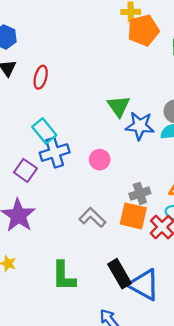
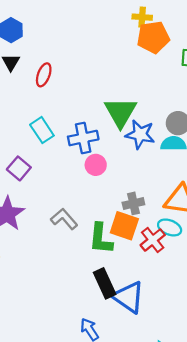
green triangle: (119, 106) -> (120, 112), size x1.4
blue cross: (55, 153) -> (83, 138), moved
gray L-shape: (92, 217) -> (64, 219), moved
green L-shape: (64, 276) -> (101, 239), moved

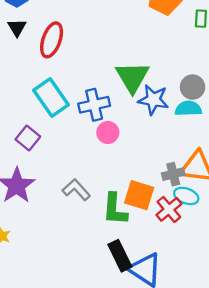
red ellipse: (44, 75) -> (52, 40), size x1.4
cyan rectangle: (42, 130) -> (51, 97), size x1.4
gray cross: (133, 203) -> (173, 174), moved

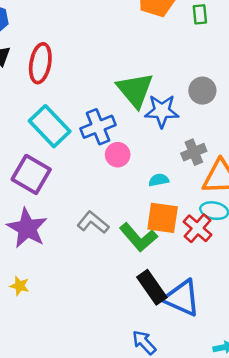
cyan semicircle: (188, 109) -> (159, 180), moved, size x0.7
purple square: (28, 138) -> (31, 174), size x1.4
gray cross: (173, 174) -> (194, 152), moved
green L-shape: (115, 209) -> (138, 237), turned -36

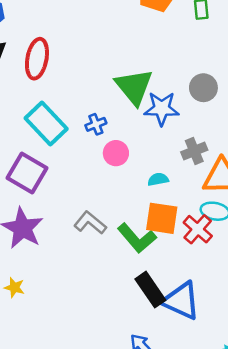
blue cross: (98, 127) -> (96, 124), size x0.6

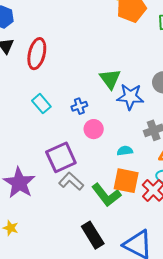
green triangle: (134, 87) -> (110, 79), size x0.7
cyan rectangle: (46, 123) -> (41, 104), size x0.6
purple square: (27, 173) -> (61, 157), moved, turned 32
black rectangle: (150, 290) -> (93, 235), moved

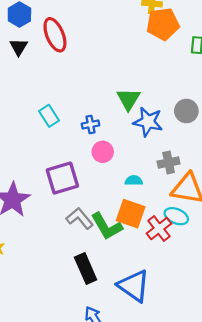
red ellipse: (37, 54) -> (55, 35), moved, turned -44
gray L-shape: (71, 181) -> (80, 218), moved

